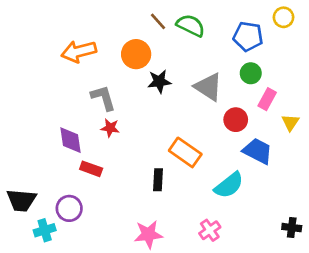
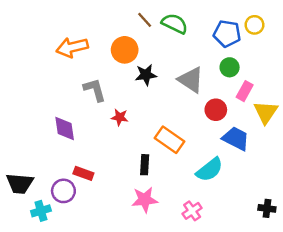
yellow circle: (284, 17) -> (254, 25), moved
yellow triangle: (290, 122) -> (266, 112), size x1.5
red star: (110, 128) -> (120, 117), moved
red rectangle: (91, 169) -> (83, 173), moved
pink star: (148, 234) -> (145, 200), moved

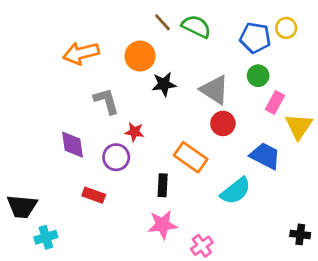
red circle: (216, 110) -> (223, 123), moved
purple circle: (63, 191) -> (116, 157), moved
pink cross: (192, 211) -> (202, 246), moved

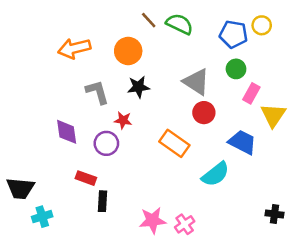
black star: (164, 84) -> (138, 87), moved
black rectangle: (163, 185) -> (102, 201), moved
pink star: (163, 225) -> (153, 220), moved

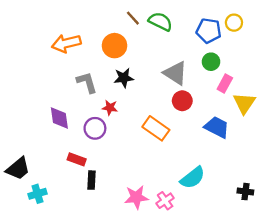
cyan semicircle: (215, 174) -> (193, 178), moved
black trapezoid: (20, 188) -> (18, 169), turned -45

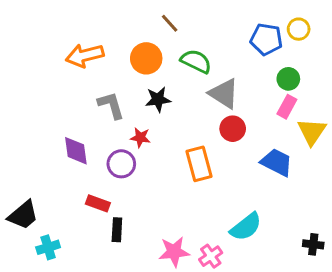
green semicircle: (160, 21) -> (196, 61), moved
green circle: (211, 62) -> (288, 79), moved
orange rectangle: (156, 128) -> (199, 164), turned 40

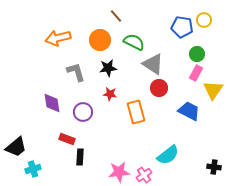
red star: (140, 137) -> (110, 94), moved

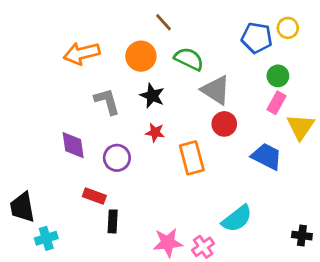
black star: (108, 68) -> (152, 96), turned 30
black trapezoid: (16, 147) -> (22, 207), turned 120

